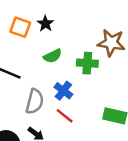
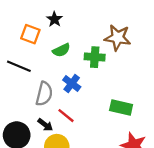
orange square: (20, 27) -> (30, 34), moved
red line: (65, 116) -> (66, 116), moved

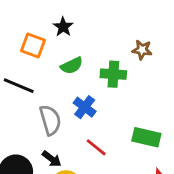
brown star: (118, 38) -> (142, 50), size x0.6
gray semicircle: (44, 94) -> (50, 120), turned -30
red line: (66, 116) -> (96, 147), moved

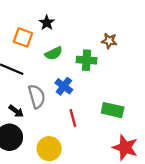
red line: (96, 147) -> (73, 118), turned 36
black arrow: (52, 159) -> (16, 111), moved

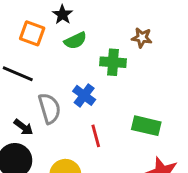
green semicircle: (54, 53) -> (75, 41), moved

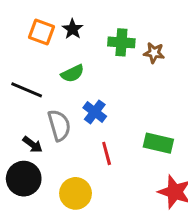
orange square: (32, 33) -> (41, 32), moved
green semicircle: (75, 41) -> (73, 73), moved
green cross: (113, 62) -> (121, 42), moved

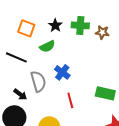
black star: (73, 29) -> (55, 25), moved
orange square: (41, 32) -> (26, 28), moved

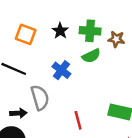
green semicircle: (47, 46) -> (91, 56), moved
blue cross: (62, 72) -> (61, 70), moved
black arrow: (20, 94) -> (18, 113), turned -40

